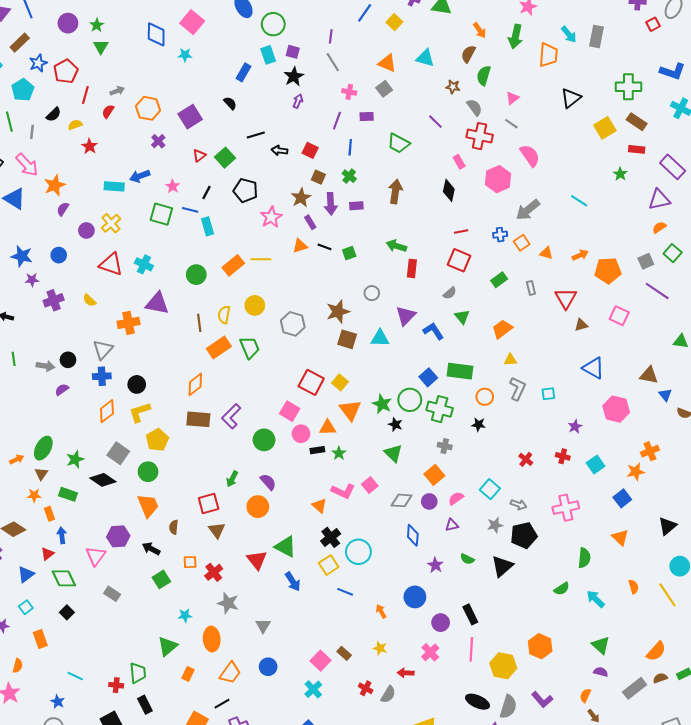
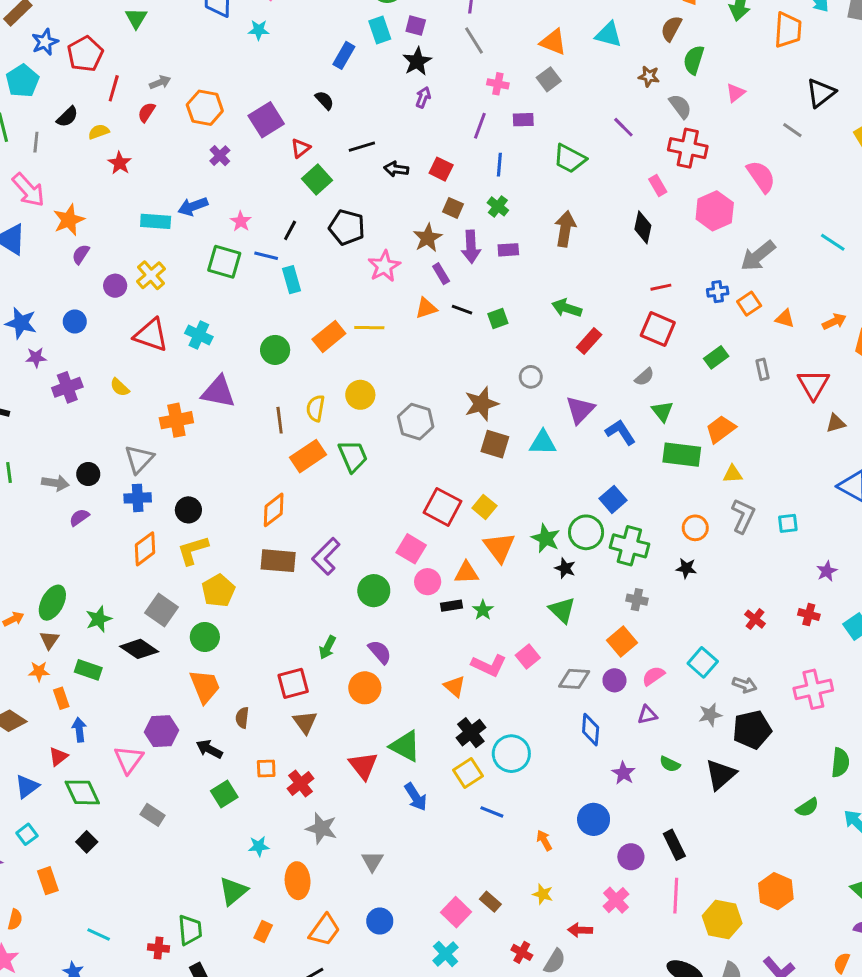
gray line: (511, 124) -> (792, 130), moved
red triangle: (199, 156) -> (301, 148), moved
red rectangle: (412, 268) -> (589, 341), turned 36
green rectangle: (460, 371) -> (682, 455), moved

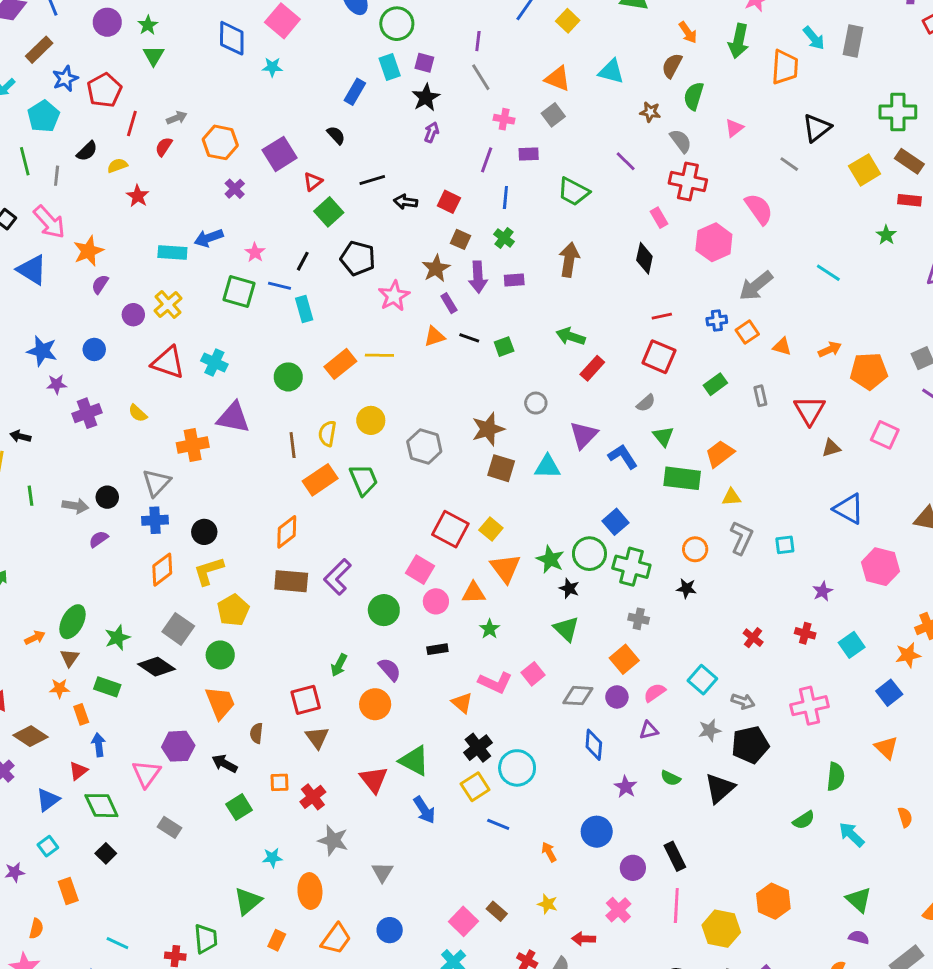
black rectangle: (452, 606) -> (437, 649), moved

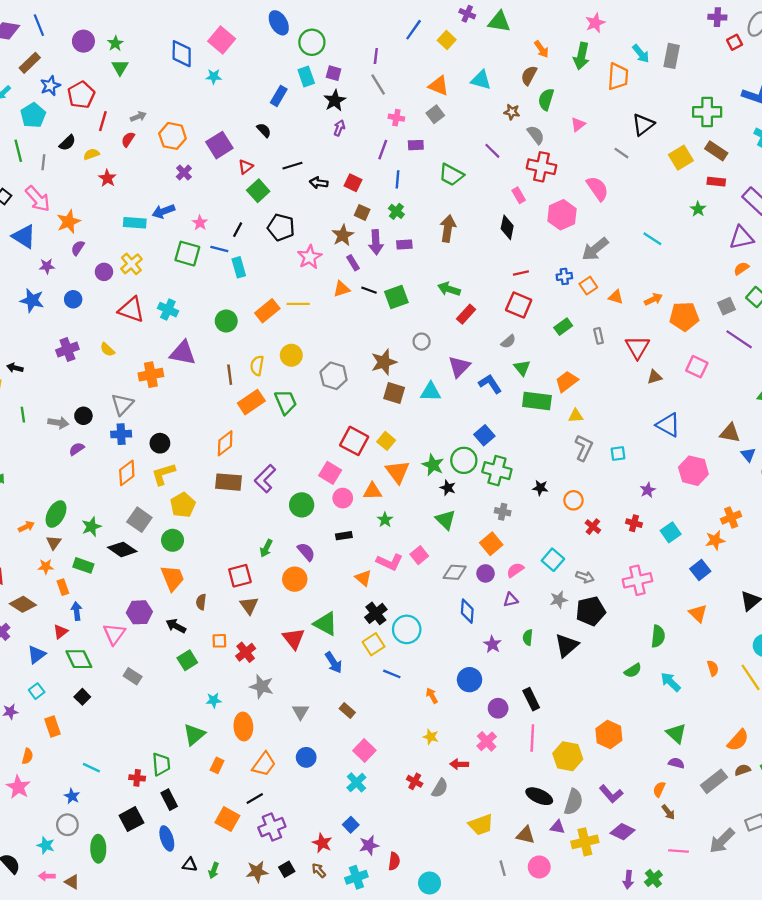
green square: (504, 347) -> (396, 297), size x1.5
purple star: (57, 384) -> (47, 266), moved
orange circle: (695, 549) -> (573, 500), moved
green semicircle: (671, 778) -> (528, 637), turned 70
brown rectangle: (497, 911) -> (347, 711), moved

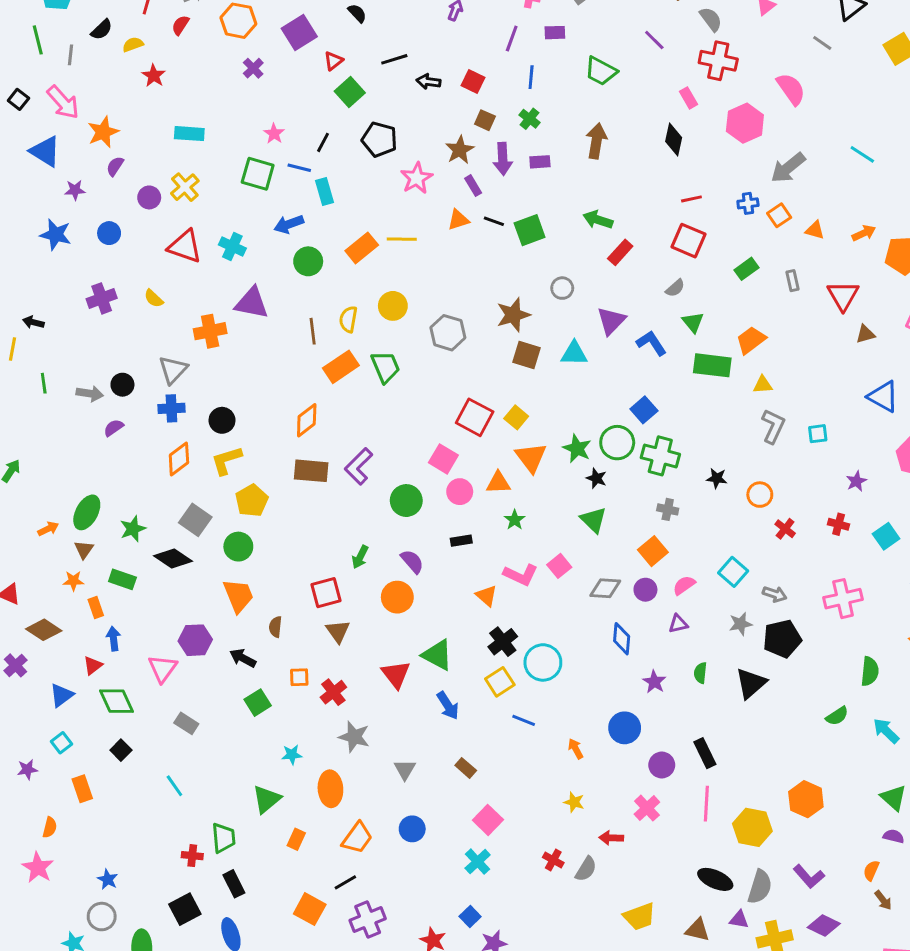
blue arrow: (163, 211) -> (289, 224), moved
cyan line: (91, 768) -> (174, 786), moved, turned 30

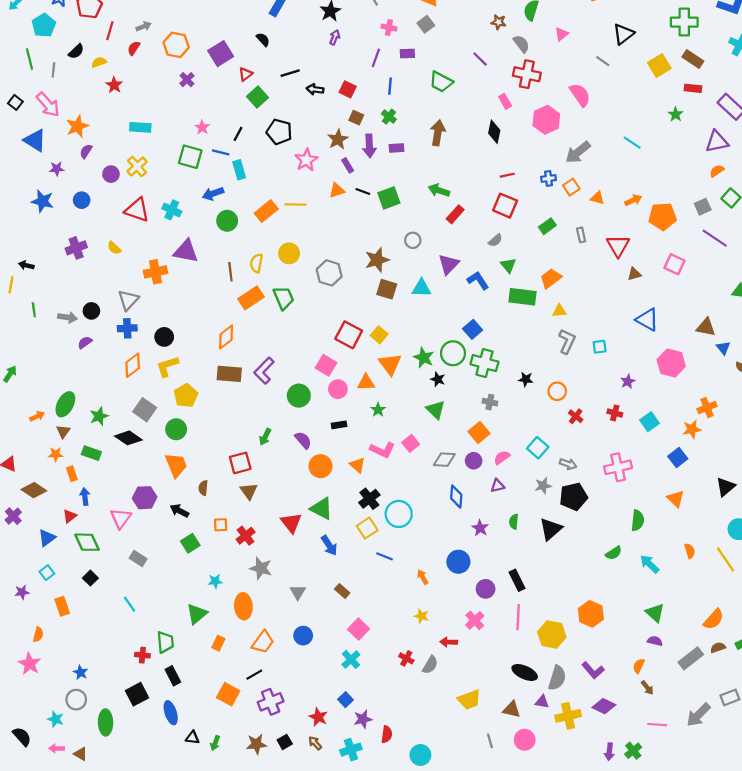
orange circle: (397, 597) -> (321, 466), moved

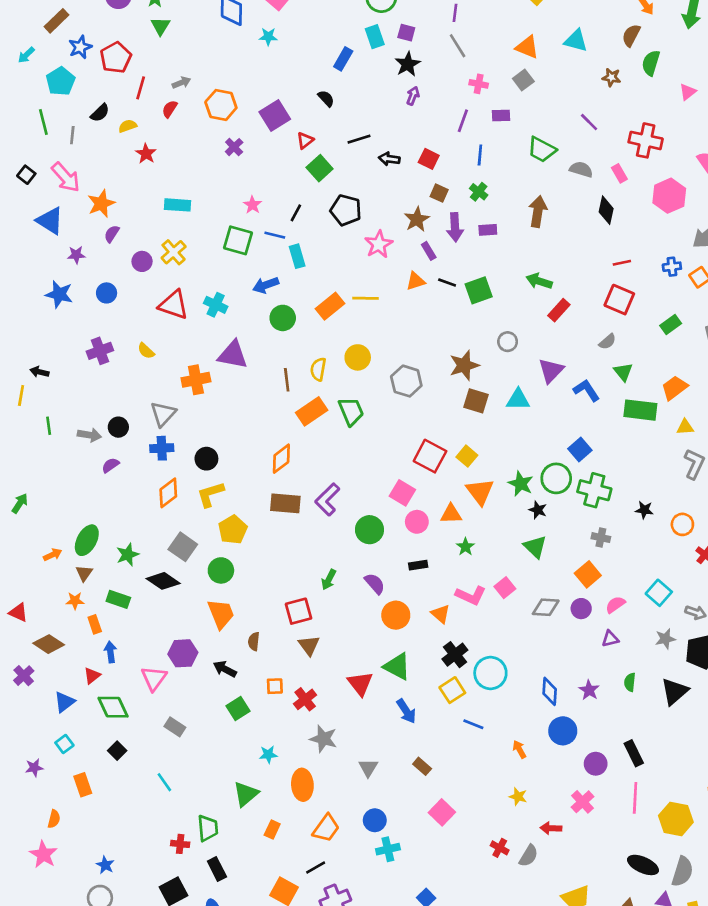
gray semicircle: (521, 44) -> (581, 169), moved, turned -36
blue diamond: (456, 497) -> (550, 691), moved
cyan cross: (351, 659) -> (388, 849), moved, turned 30

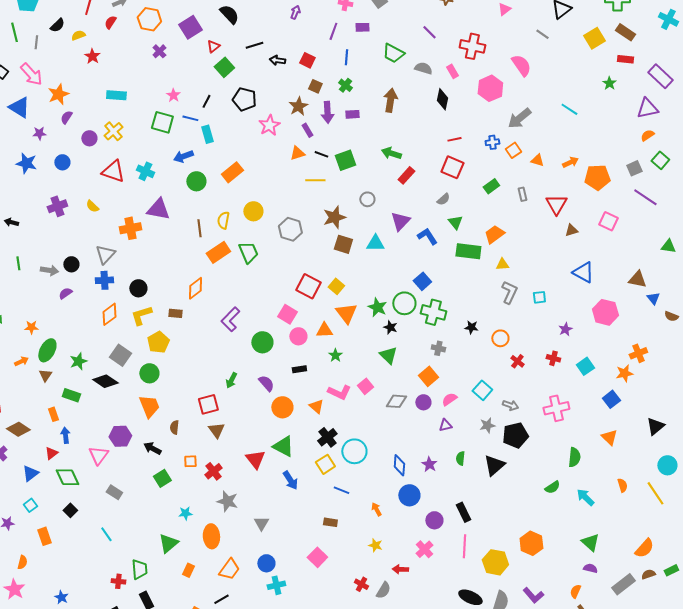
black semicircle: (326, 98) -> (229, 14), size x1.5
yellow line: (366, 298) -> (315, 180), moved
brown rectangle: (285, 503) -> (175, 313), moved, size x0.6
orange star: (75, 601) -> (31, 327), moved
brown rectangle: (422, 766) -> (330, 522), moved, turned -32

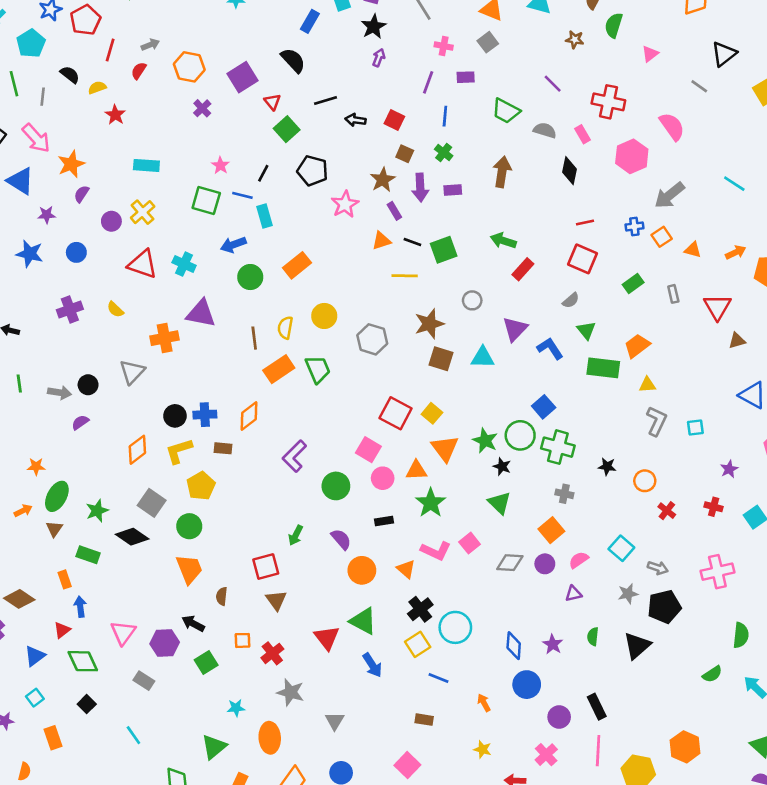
black semicircle: (57, 25) -> (70, 75), turned -98
red triangle: (213, 46) -> (272, 102), turned -32
blue cross: (104, 280) -> (205, 415), moved
green star: (335, 355) -> (431, 503), size x1.6
purple hexagon: (120, 436) -> (165, 643), moved

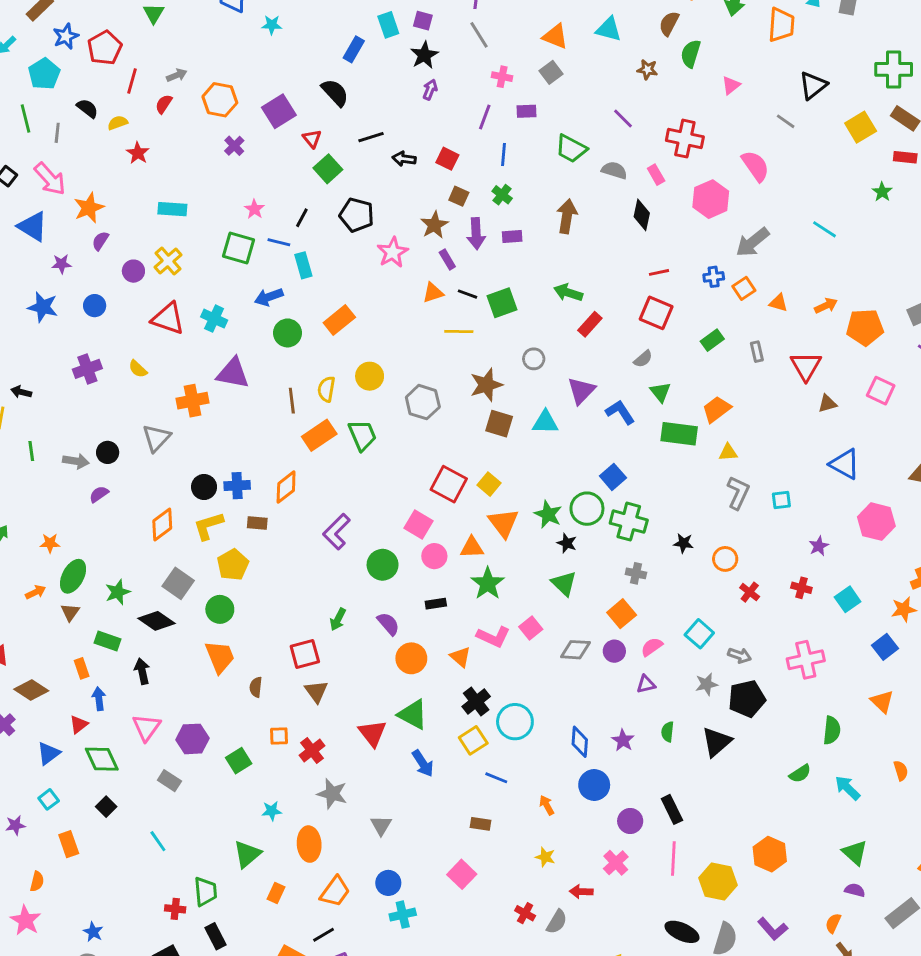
black arrow: (193, 624) -> (142, 671), moved, turned 50

